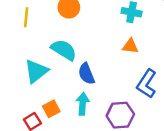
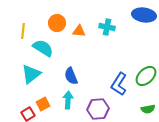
orange triangle: (130, 46) -> (79, 31), moved
cyan semicircle: (64, 50) -> (43, 48), moved

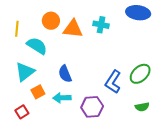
orange triangle: (79, 31) -> (73, 29), size x1.5
cyan arrow: (68, 100) -> (62, 98), turned -96
orange square: (43, 104) -> (38, 92), moved

